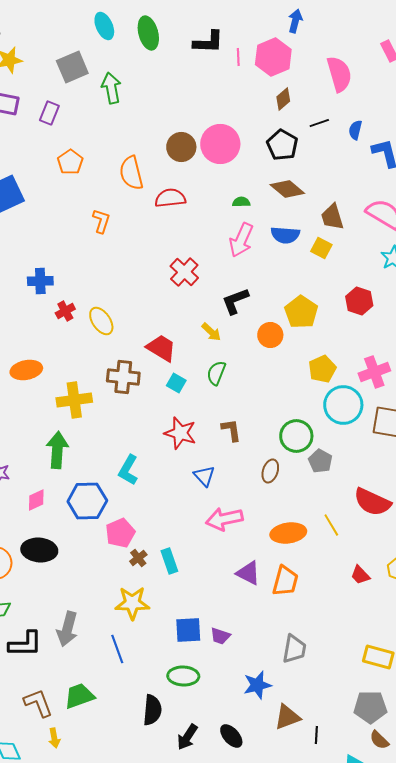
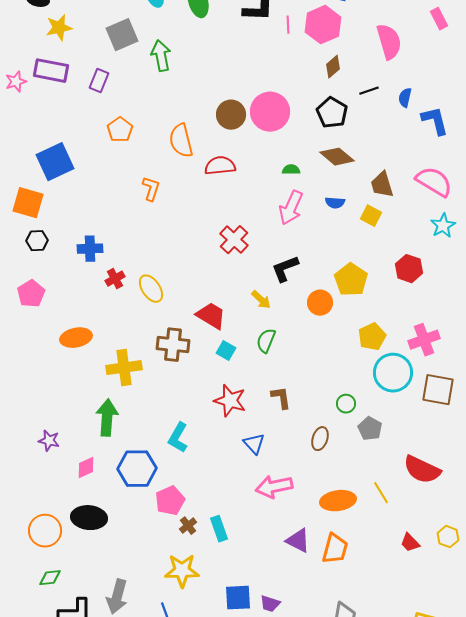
blue semicircle: (285, 235) -> (335, 203), size x0.7
green circle: (296, 436) -> (346, 404), size x0.6

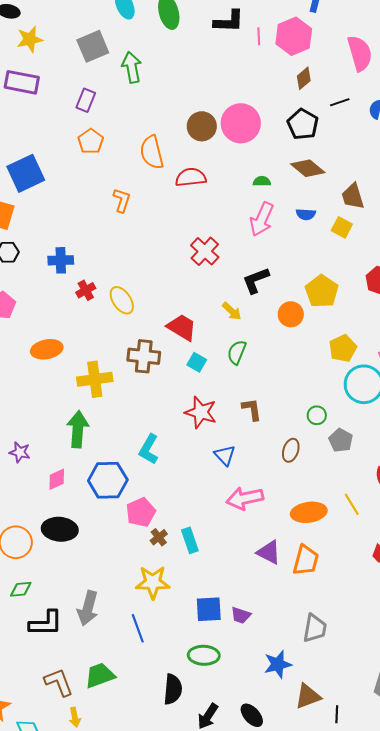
purple rectangle: (99, 81) -> (86, 100), moved

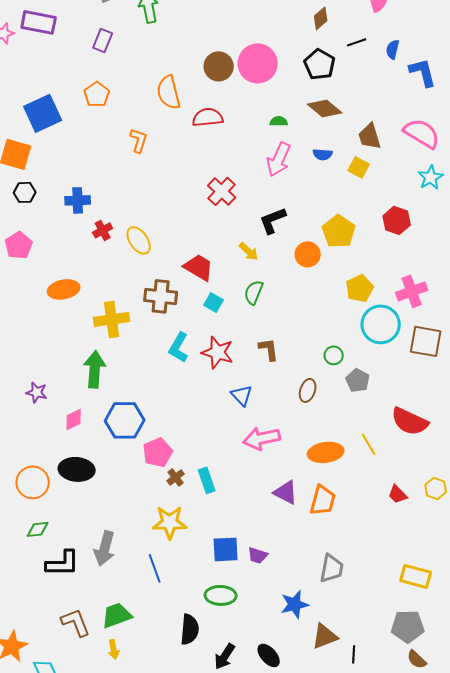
orange pentagon: (91, 141) -> (97, 94), moved
cyan L-shape: (149, 449) -> (179, 347), moved
yellow arrow: (75, 717) -> (114, 649), moved

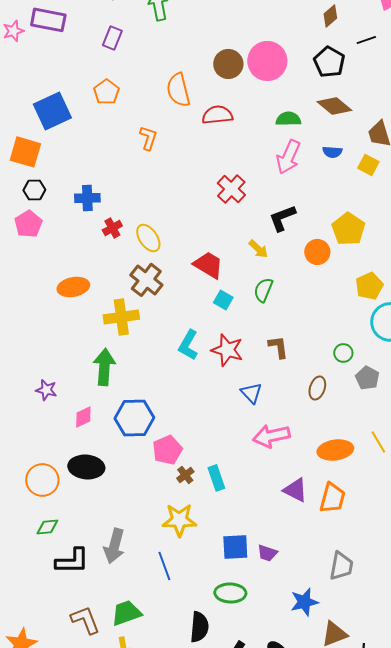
green semicircle: (279, 121) -> (288, 119), size x1.4
pink pentagon: (19, 245) -> (28, 224), moved
brown cross: (161, 296) -> (146, 280), moved, turned 32

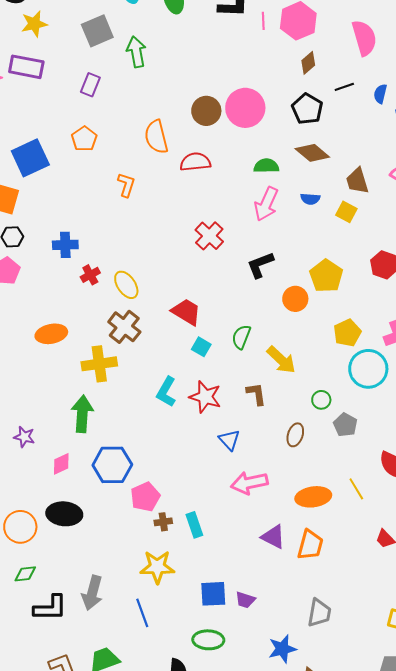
yellow arrow: (258, 249) -> (281, 360), moved, size x1.5
brown cross: (185, 475) -> (163, 522), turned 30

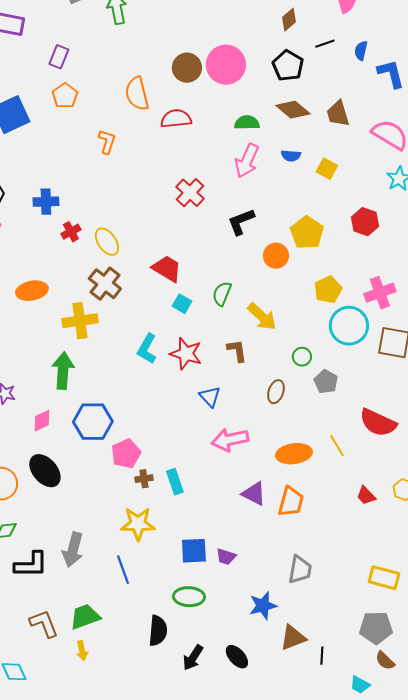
purple rectangle: (90, 85) -> (59, 57), moved
brown trapezoid: (357, 181) -> (338, 114), moved
black ellipse: (64, 514) -> (45, 471), turned 44

